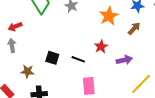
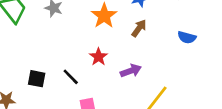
black line: (78, 59) -> (71, 77), turned 32

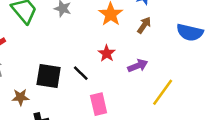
blue semicircle: (187, 37) -> (190, 32), size x1.5
black square: (37, 79) -> (49, 76), size x1.5

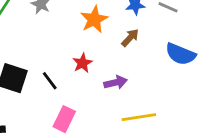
yellow line: (163, 92) -> (139, 117), turned 36
pink rectangle: (99, 104) -> (64, 119), turned 30

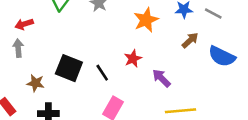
brown arrow: (130, 38) -> (190, 40), moved
purple arrow: (115, 83) -> (161, 78), turned -126

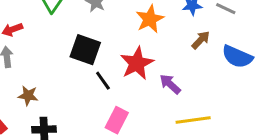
red star: (133, 59) -> (137, 63), size x1.6
black square: (69, 68) -> (85, 50), moved

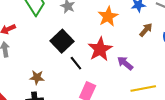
black square: (85, 50) -> (62, 41), turned 30
brown star: (28, 96) -> (37, 77), moved

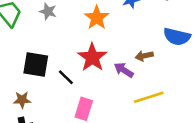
brown arrow: (146, 30) -> (144, 56), moved, turned -136
black square: (62, 41) -> (36, 64), moved, turned -30

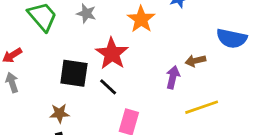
red star: (92, 57) -> (112, 54), moved
purple arrow: (124, 70) -> (173, 77), turned 72

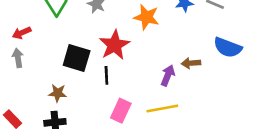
orange star: (141, 19) -> (146, 17), turned -30
black line: (108, 87) -> (106, 75), turned 36
yellow line: (202, 107) -> (162, 109), moved

